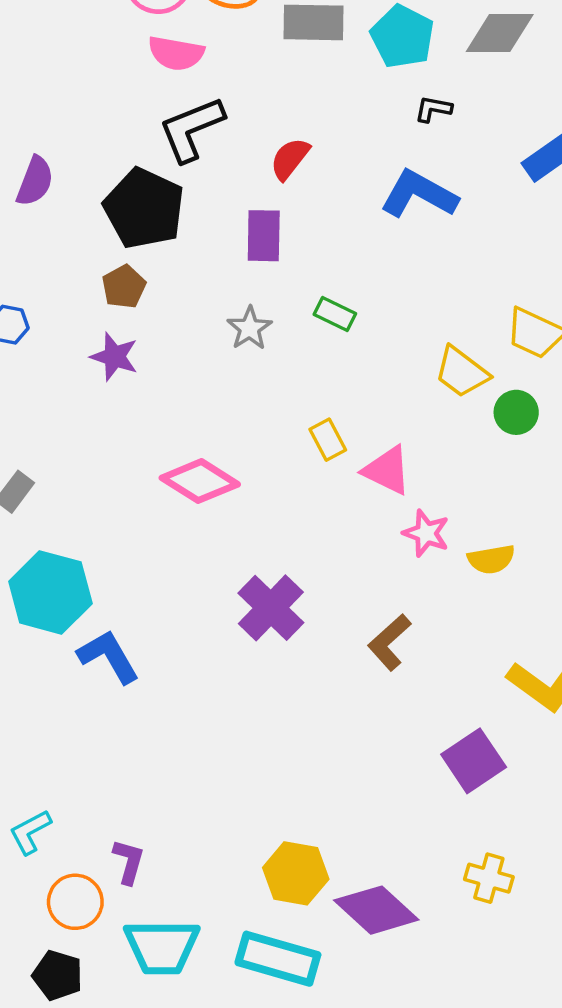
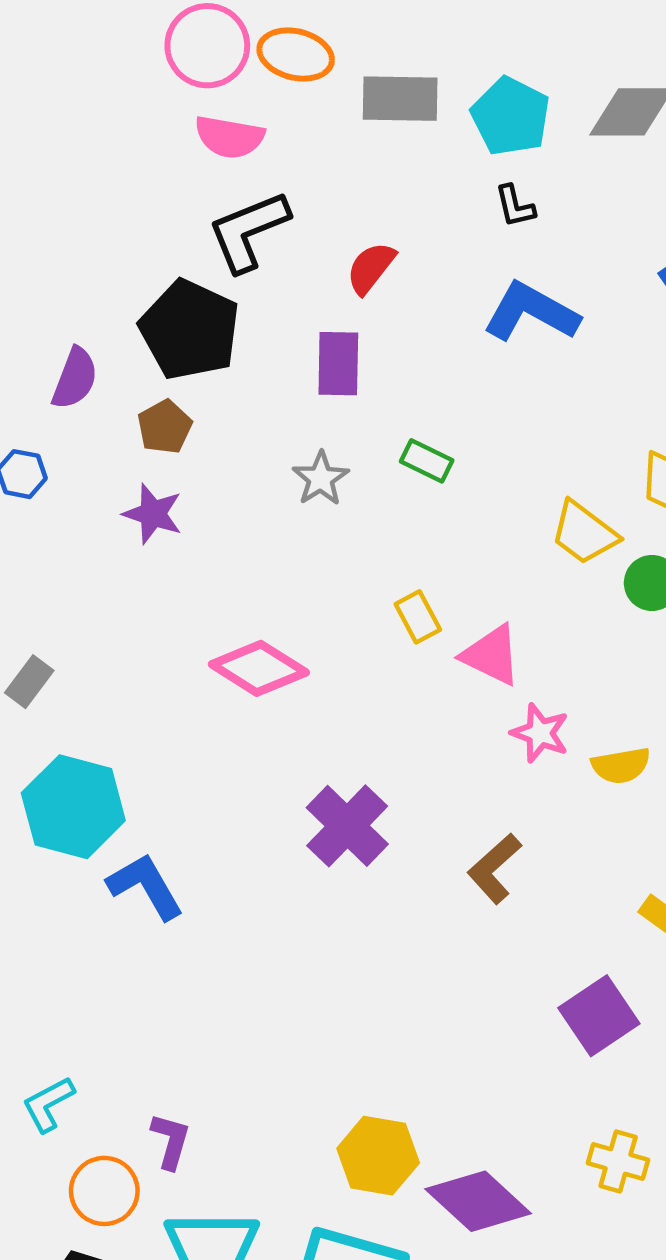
black L-shape: (433, 109) -> (515, 206), moved, turned -114
purple semicircle: (35, 181) -> (75, 378), moved

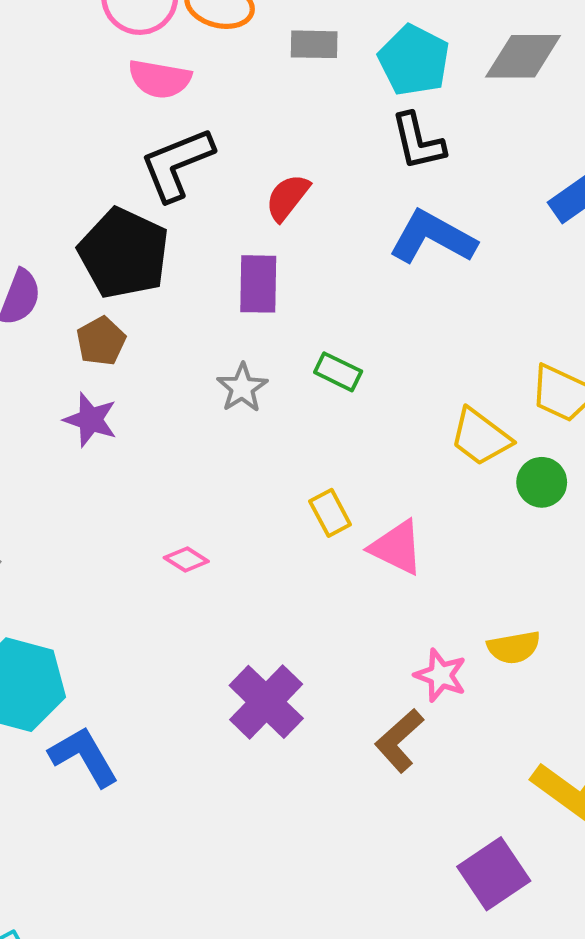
gray rectangle: (400, 99) -> (314, 44), size x0.7
black L-shape: (515, 206) -> (418, 141), size x1.5
pink diamond: (259, 668) -> (186, 559), size x0.5
pink star: (540, 733) -> (441, 675), moved

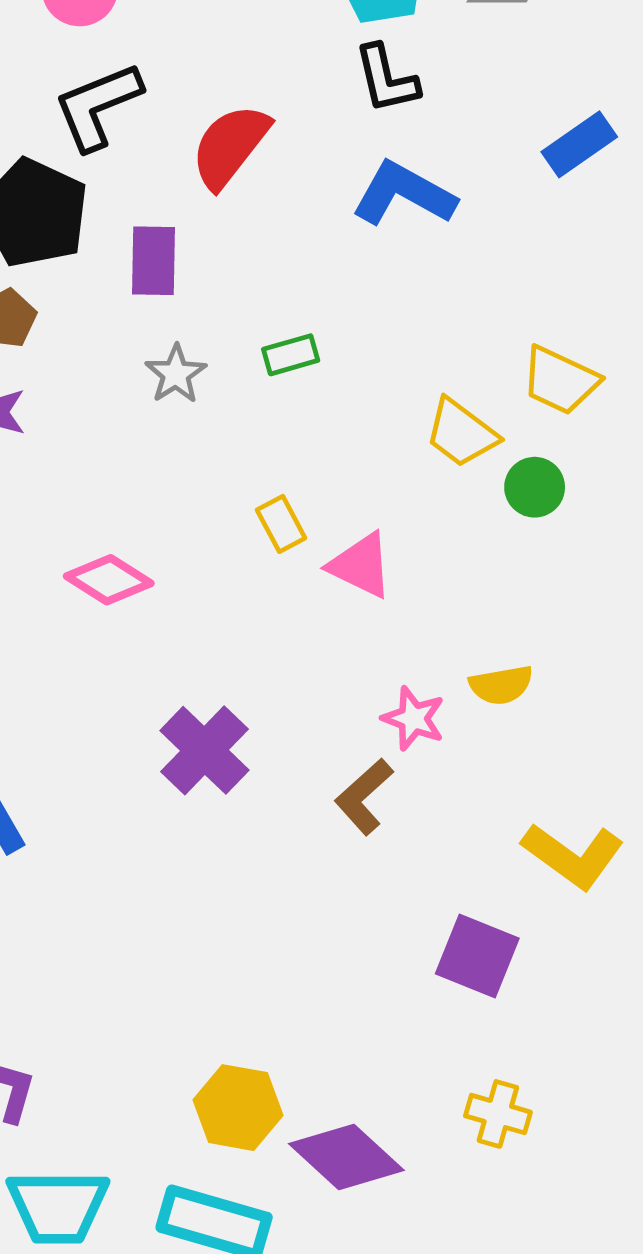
red semicircle: (287, 197) -> (230, 146), size x1.5
purple rectangle: (258, 284) -> (153, 261), moved
green rectangle: (338, 372) -> (291, 355), turned -42
pink diamond: (186, 559) -> (109, 580), size x1.6
purple square: (494, 874) -> (477, 956), turned -34

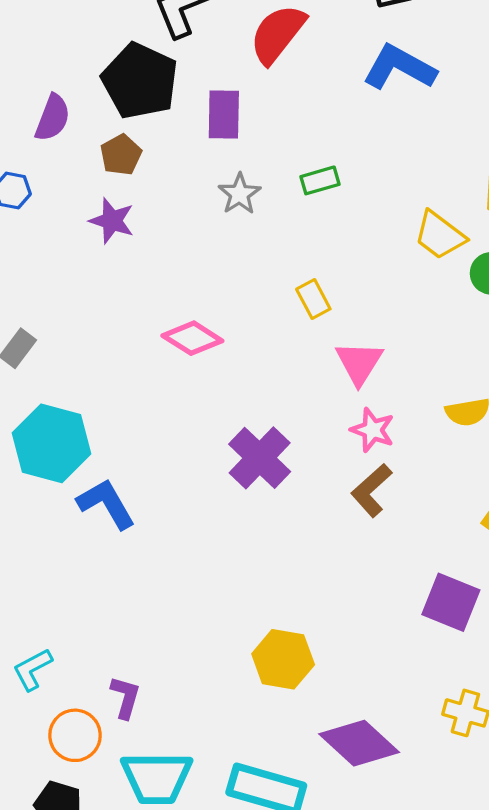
pink triangle: (361, 565) -> (359, 363), moved, turned 36
pink star: (413, 718) -> (373, 430), moved
yellow hexagon: (238, 1108) -> (283, 659), moved

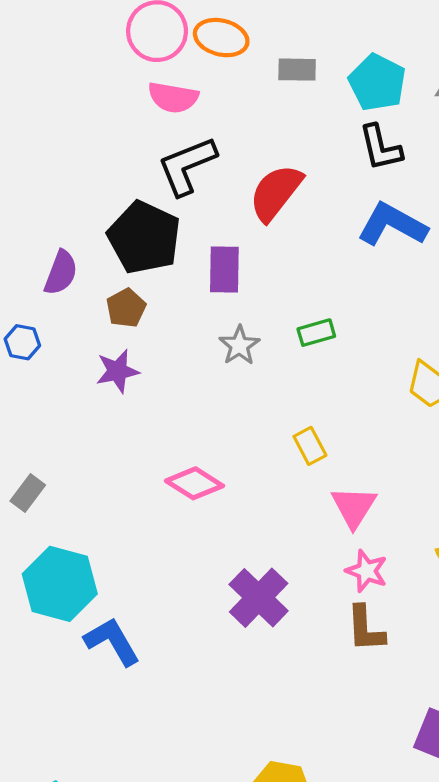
purple star: (112, 221) -> (117, 371), turned -30
brown L-shape: (371, 490) -> (365, 629), turned -51

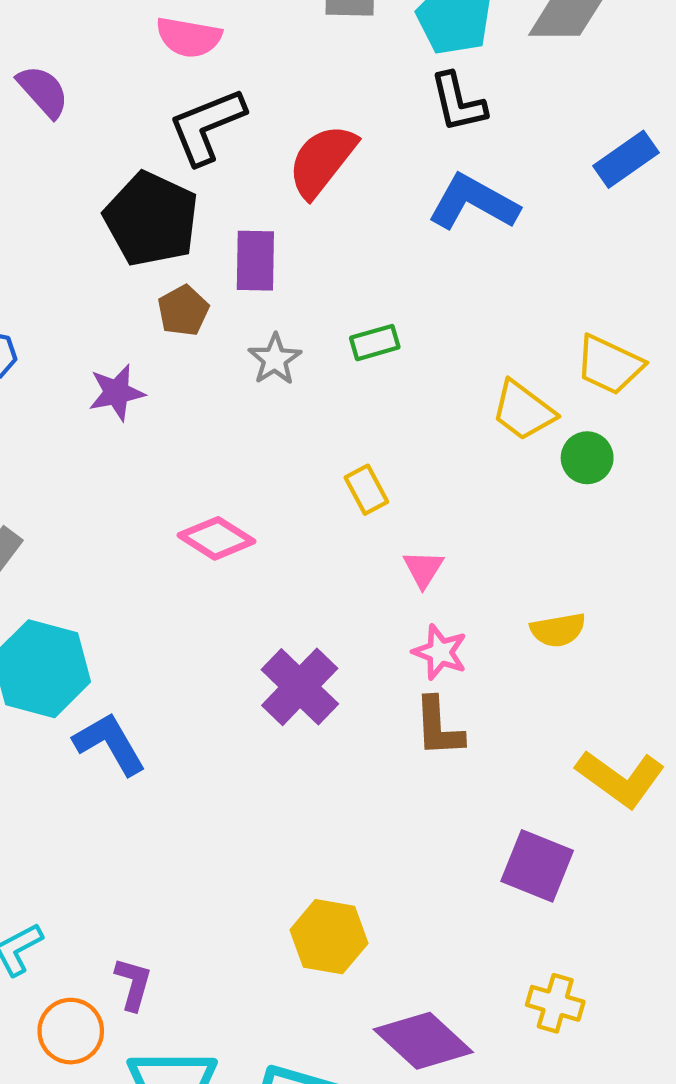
purple semicircle: (61, 273) -> (43, 91), moved, turned -63
brown pentagon: (126, 308) -> (183, 311), moved
pink triangle: (354, 507) -> (423, 569), size x0.7

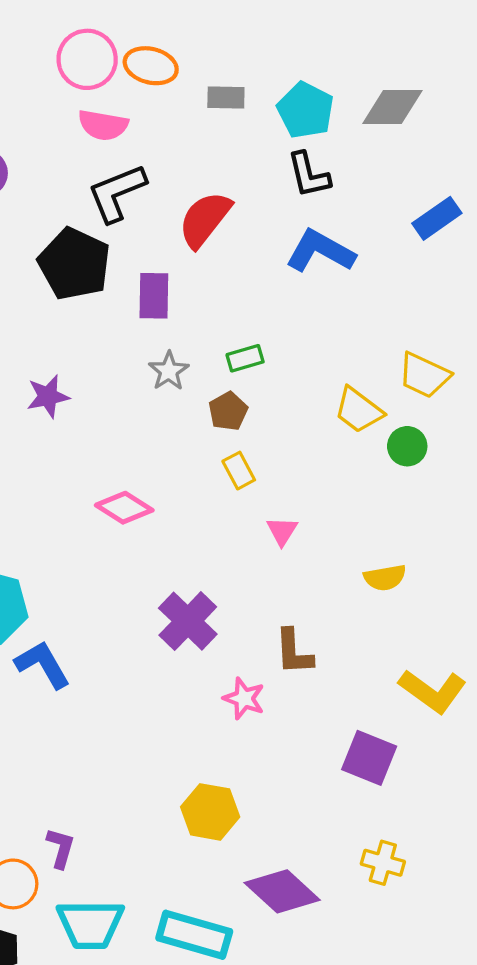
brown pentagon: (183, 311) -> (228, 411), moved
pink star: (440, 652) -> (244, 698), moved

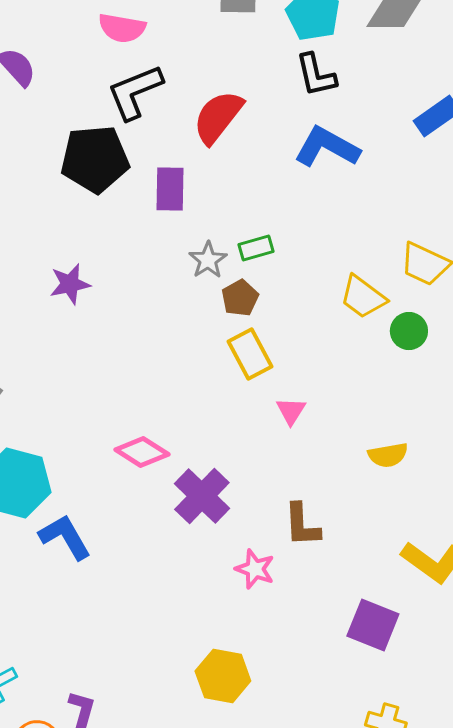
black pentagon: (74, 264) -> (95, 159), turned -30
gray star: (169, 371) -> (208, 260), moved
yellow rectangle: (239, 471) -> (250, 354), size x1.4
pink diamond: (124, 508) -> (142, 452), moved

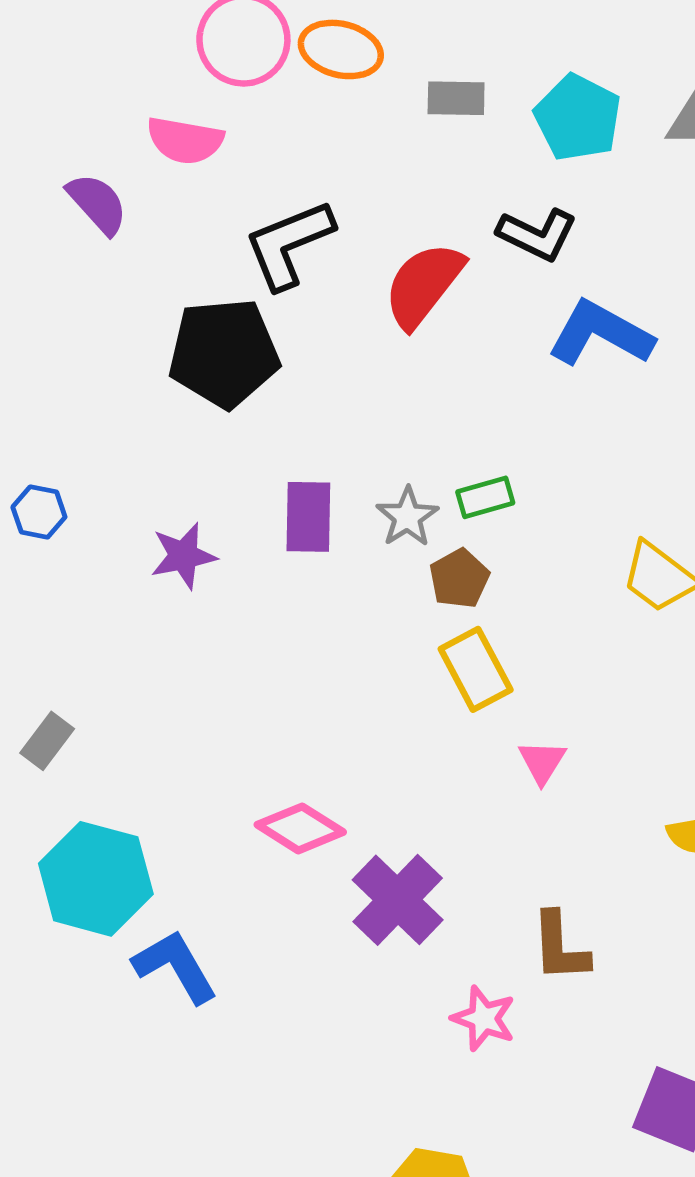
pink semicircle: (122, 28) -> (185, 140), moved
black L-shape: (316, 75) -> (537, 234), moved, turned -51
purple rectangle: (170, 189) -> (308, 517), moved

